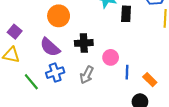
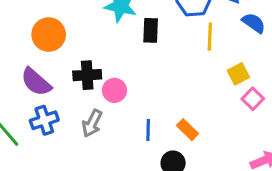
pink circle: (111, 57) -> (114, 90), moved
blue line: (127, 72) -> (148, 130), moved

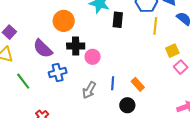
orange circle: (49, 35) -> (64, 21), moved
blue cross: (44, 120) -> (58, 72), moved
gray arrow: (92, 123) -> (89, 90), moved

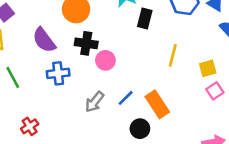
yellow line: (155, 26) -> (173, 55), moved
blue line: (113, 83) -> (126, 98), turned 32
orange rectangle: (138, 84) -> (157, 104), size x1.5

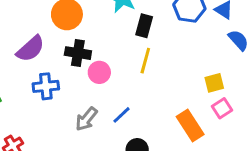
purple semicircle: (44, 40) -> (30, 49), turned -96
yellow line: (173, 55) -> (145, 61), moved
orange rectangle: (157, 104) -> (190, 126), moved

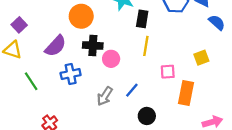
pink square: (222, 108) -> (168, 72), moved, turned 35
orange rectangle: (190, 126) -> (186, 93), turned 50

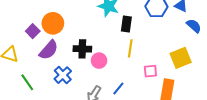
orange circle: (81, 16) -> (53, 23), moved
purple square: (19, 25) -> (33, 31), moved
yellow square: (201, 58) -> (181, 58), size x1.5
blue cross: (71, 74) -> (63, 75), turned -30

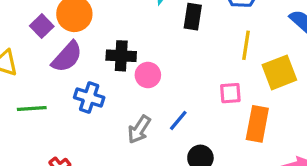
yellow line: (130, 48) -> (246, 45), moved
blue cross: (63, 75) -> (89, 98), turned -30
green line: (27, 82) -> (32, 108), turned -60

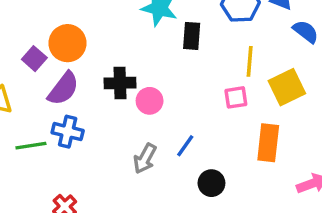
pink square: (230, 93) -> (236, 97), moved
blue cross: (89, 98) -> (68, 132), moved

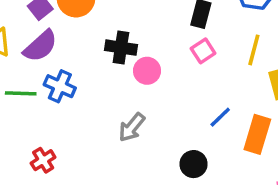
purple semicircle: (63, 89) -> (40, 46), moved
pink square: (236, 97) -> (203, 51), moved, turned -35
blue line: (185, 146) -> (220, 117), moved

